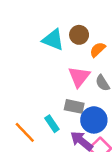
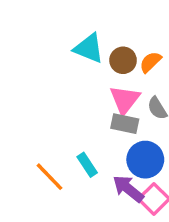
brown circle: (79, 35) -> (123, 60), moved
gray rectangle: (74, 106) -> (125, 124), moved

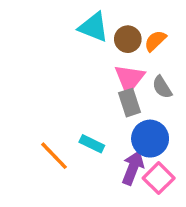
gray rectangle: (125, 124) -> (130, 103), turned 60
cyan rectangle: (87, 165) -> (92, 144), turned -30
purple arrow: (128, 189) -> (133, 168), turned 72

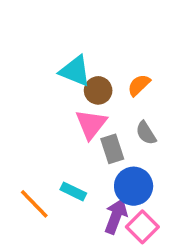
brown circle: (128, 39) -> (98, 90), moved
pink triangle: (130, 79) -> (91, 124), moved

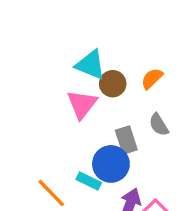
pink triangle: (91, 124) -> (82, 104), moved
blue circle: (134, 186) -> (111, 164), moved

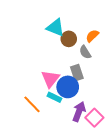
pink triangle: (82, 104) -> (50, 79), moved
gray semicircle: (159, 125) -> (85, 52), moved

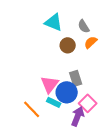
cyan triangle: (55, 28) -> (54, 22), moved
gray semicircle: (85, 52) -> (84, 26), moved
pink square: (94, 118) -> (88, 103), moved

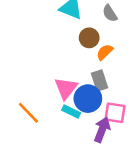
orange semicircle: (91, 42) -> (105, 52), moved
pink square: (88, 103) -> (115, 113), turned -36
orange line: (32, 109) -> (28, 113), moved

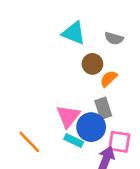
gray semicircle: (110, 13) -> (114, 38), turned -42

